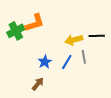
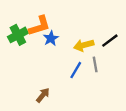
black line: (97, 36) -> (110, 41), turned -35
blue star: (45, 62) -> (51, 38), moved

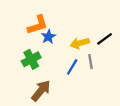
green cross: (18, 35) -> (31, 59), moved
brown arrow: (43, 95) -> (41, 91), size x1.5

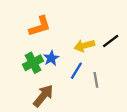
blue star: (48, 37) -> (51, 58), moved
gray line: (91, 62) -> (96, 80), moved

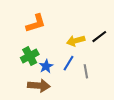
blue star: (51, 58) -> (46, 66), moved
brown arrow: (43, 96) -> (39, 86), turned 55

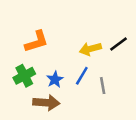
orange L-shape: (36, 23) -> (37, 42), moved
green cross: (30, 56) -> (24, 76), moved

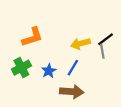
gray line: (103, 86) -> (102, 51), moved
brown arrow: (46, 103) -> (72, 92), moved

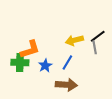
orange L-shape: (32, 37) -> (30, 49), moved
green cross: (21, 68) -> (20, 63), turned 30

